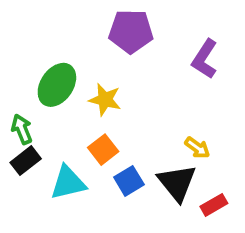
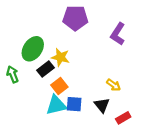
black rectangle: (26, 161) -> (46, 69), moved
blue square: (129, 181) -> (74, 104), turned 35
cyan triangle: (68, 183) -> (56, 105), moved
black triangle: (177, 183) -> (102, 105), size x0.7

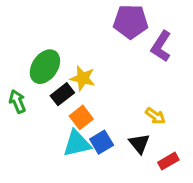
purple pentagon: (75, 18) -> (131, 22), moved
blue square: (74, 104) -> (102, 142), turned -35

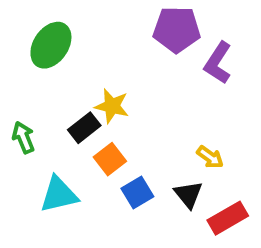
green ellipse: (45, 67) -> (51, 45), moved
cyan triangle: (77, 144) -> (59, 194), moved
red rectangle: (168, 161) -> (228, 218), size x1.4

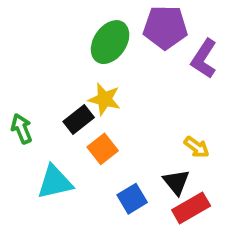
green ellipse: (51, 45) -> (110, 42), moved
blue square: (137, 193) -> (132, 199), moved
red rectangle: (228, 218) -> (191, 208), moved

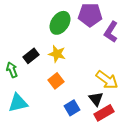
black rectangle: (79, 119) -> (31, 56), moved
yellow arrow: (197, 147) -> (107, 80), size x1.6
cyan triangle: (55, 182) -> (18, 103), moved

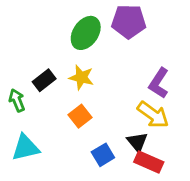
purple L-shape: (111, 32) -> (159, 83), moved
red rectangle: (104, 113) -> (149, 162), turned 54

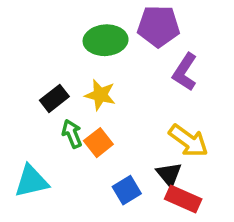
green ellipse: (86, 33) -> (106, 40), turned 52
purple L-shape: (159, 83) -> (185, 72), moved
green arrow: (17, 100) -> (72, 134), moved

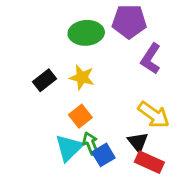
green arrow: (72, 134) -> (90, 143), moved
cyan triangle: (31, 181) -> (69, 148), moved, turned -32

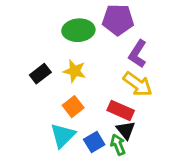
yellow arrow: (154, 115) -> (138, 84), moved
green arrow: (90, 143) -> (118, 145), moved
red rectangle: (149, 162) -> (121, 110), moved

